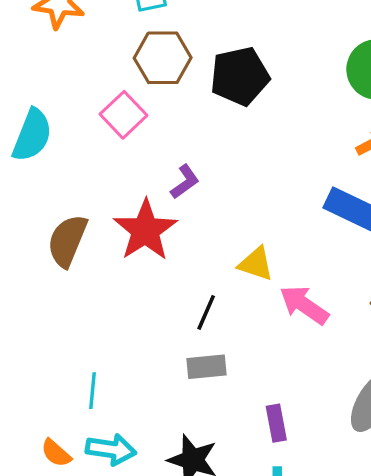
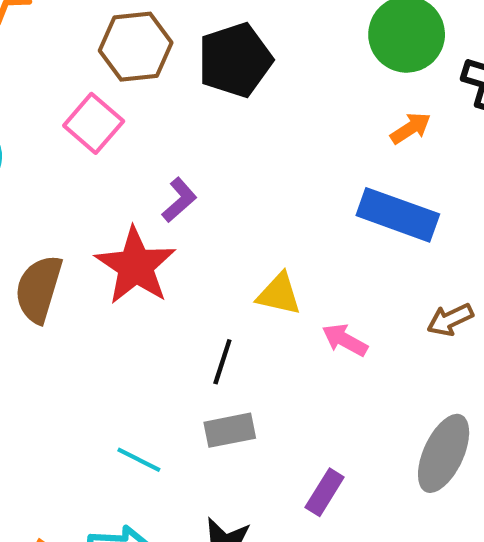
pink arrow: (304, 305) -> (345, 340), size x0.7
cyan line: (93, 391) -> (139, 460), moved, turned -63
purple rectangle: (276, 423) -> (325, 492), turned 48

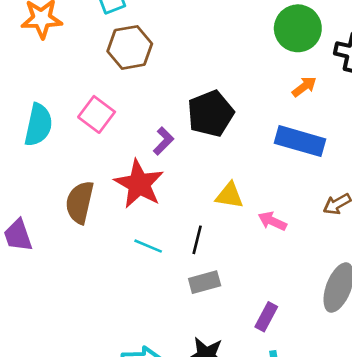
black pentagon: (235, 60) -> (211, 114), moved
pink square: (94, 123) -> (97, 114), moved
cyan line: (139, 460) -> (148, 246), moved

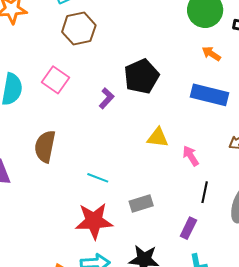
orange arrow: (304, 87) -> (211, 54), turned -108
red star: (139, 184) -> (94, 221), moved, turned -30
pink arrow: (272, 221) -> (191, 156), turned 35
black line: (197, 240) -> (205, 192), moved

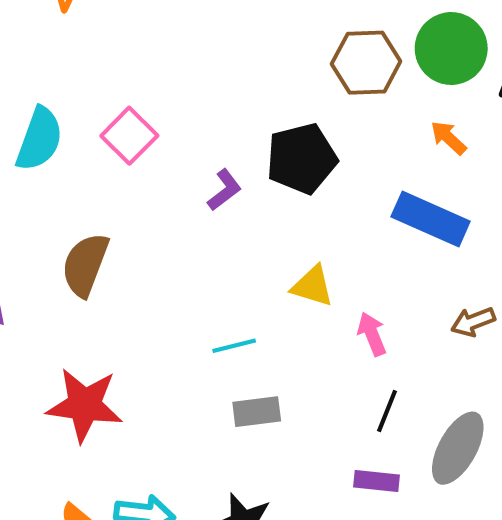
brown hexagon: (79, 29) -> (366, 63), moved
cyan line: (98, 178) -> (234, 346), moved, turned -45
red star: (94, 221) -> (85, 405), moved
purple rectangle: (188, 228) -> (376, 481), moved, turned 60

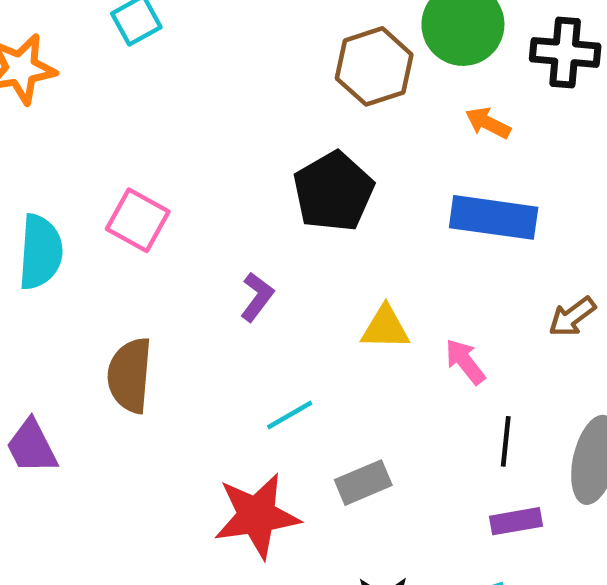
purple L-shape: (224, 190) -> (257, 297), moved
cyan line: (234, 346) -> (290, 415), moved
red star: (85, 405) -> (257, 516), moved

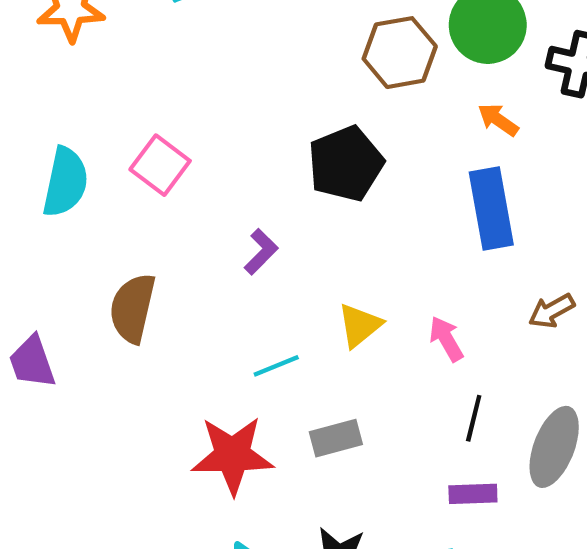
blue rectangle: (494, 217) -> (491, 208), turned 64
yellow triangle: (385, 328) -> (360, 325), moved, turned -48

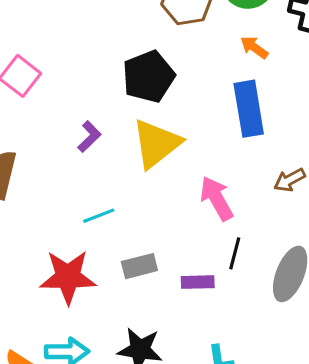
yellow triangle: (360, 325) -> (156, 144), moved, size x1.6
pink arrow: (446, 339) -> (216, 198), size x1.4
purple rectangle: (473, 494) -> (198, 282), moved

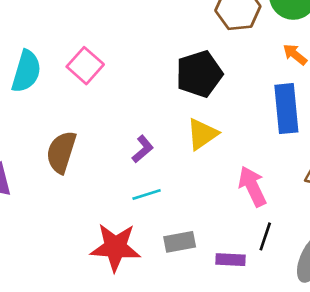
purple L-shape: (89, 137) -> (143, 149), moved
yellow triangle: (156, 144) -> (202, 134), size x0.7

